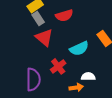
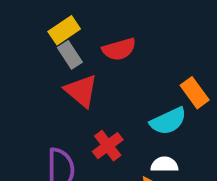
cyan semicircle: (79, 48) -> (168, 121), moved

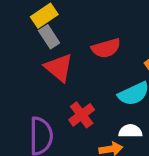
red semicircle: (119, 49) -> (106, 48), moved

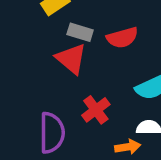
gray rectangle: (49, 37) -> (80, 32), moved, turned -40

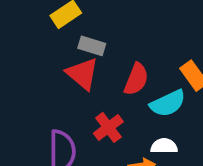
red semicircle: (122, 38) -> (136, 79), moved, turned -52

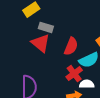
red cross: (108, 127) -> (74, 74), moved

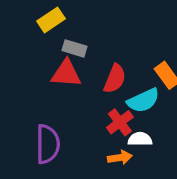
red triangle: (41, 43) -> (66, 74), turned -36

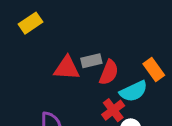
yellow rectangle: (51, 20) -> (30, 23), moved
gray rectangle: (75, 48) -> (91, 61), moved, turned -30

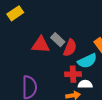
gray rectangle: (91, 61) -> (58, 40), turned 56
red cross: (113, 110) -> (73, 74), turned 35

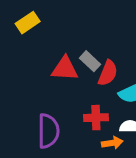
red cross: (73, 74) -> (96, 118), moved

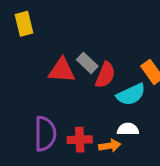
yellow rectangle: (28, 23) -> (24, 24), turned -70
red cross: (96, 118) -> (80, 140), moved

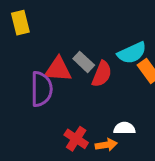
cyan semicircle: (131, 95) -> (132, 53), moved
purple semicircle: (45, 134) -> (41, 89), moved
red cross: (80, 140) -> (76, 139), turned 35

